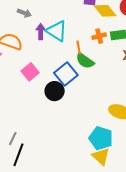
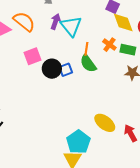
orange cross: (99, 36) -> (109, 45), turned 32
blue square: (66, 74) -> (66, 70), size x0.6
black circle: (55, 91) -> (52, 69), moved

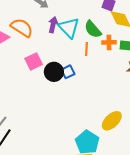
orange cross: (109, 45) -> (109, 42), turned -32
green semicircle: (88, 63) -> (93, 29), moved
yellow ellipse: (105, 123) -> (112, 121), turned -75

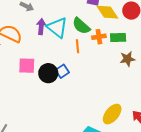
pink square: (34, 61) -> (27, 66), turned 36

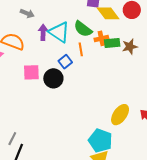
green rectangle: (118, 37) -> (112, 43), moved
brown star: (127, 59) -> (130, 47), moved
blue square: (62, 71) -> (65, 62), moved

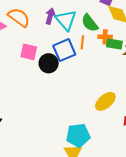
blue square: (65, 62) -> (64, 50), size x1.6
yellow ellipse: (120, 115) -> (105, 101), moved
cyan pentagon: (100, 141) -> (78, 135), turned 30

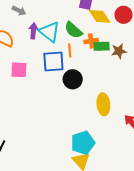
blue square: (64, 50) -> (53, 62), turned 30
black circle: (49, 63) -> (73, 79), moved
yellow ellipse: (105, 101) -> (103, 104), turned -45

